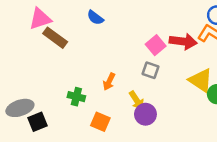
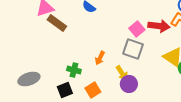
gray square: (150, 70) -> (133, 49), size x1.5
black square: (38, 122) -> (65, 90), moved
orange square: (100, 122) -> (93, 90), turned 35

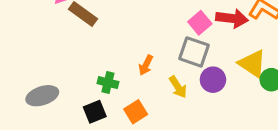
purple circle: (129, 84) -> (213, 80), moved

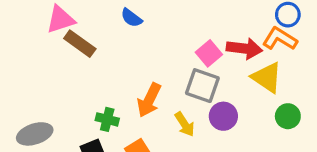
yellow triangle: (252, 64) -> (267, 77), moved
orange arrow: (146, 65) -> (149, 100), size x1.5

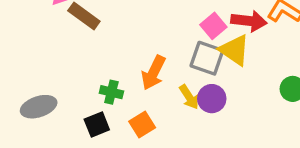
yellow triangle: (267, 77) -> (234, 50), moved
purple circle: (223, 116) -> (212, 99), moved

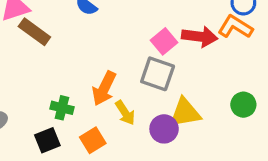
yellow triangle: (234, 50) -> (185, 113), moved, turned -44
yellow arrow: (189, 97) -> (125, 113), moved
purple circle: (212, 99) -> (164, 129), moved

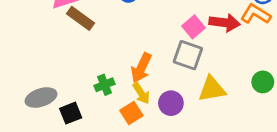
green cross: (62, 108) -> (105, 85), turned -36
yellow arrow: (125, 113) -> (141, 93), moved
purple circle: (164, 129) -> (171, 103), moved
black square: (47, 140) -> (71, 113), moved

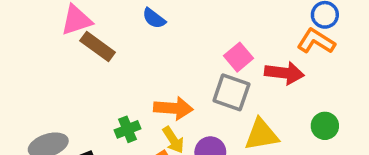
red arrow: (225, 23) -> (284, 73), moved
orange arrow: (141, 68) -> (173, 108), turned -112

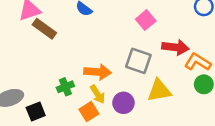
orange L-shape: (316, 41) -> (198, 62), moved
pink square: (239, 57) -> (146, 20), moved

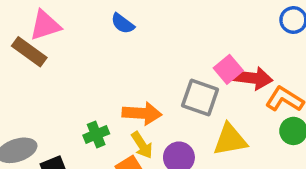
pink square: (146, 20) -> (228, 69), moved
brown rectangle: (44, 29) -> (29, 52), moved

